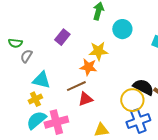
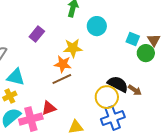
brown line: (76, 86) -> (62, 79), moved
red triangle: (85, 99) -> (49, 108), moved

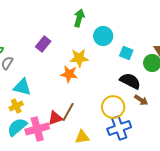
cyan square: (133, 39) -> (126, 53), moved
brown line: (62, 79) -> (68, 112), moved, turned -36
black semicircle: (118, 84) -> (130, 81), moved

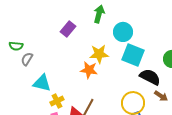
purple rectangle: (43, 44) -> (68, 29), moved
cyan square: (126, 53) -> (133, 55), moved, size x1.6
yellow cross: (16, 106) -> (57, 101), moved

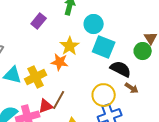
yellow star: (99, 54) -> (70, 46), turned -30
yellow cross: (57, 101) -> (36, 77), moved, size x1.5

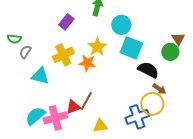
yellow cross: (36, 77) -> (63, 55), moved
yellow circle: (104, 95) -> (152, 104), moved

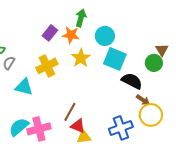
orange star: (87, 63) -> (71, 35), moved
yellow circle: (152, 104) -> (151, 115), moved
red triangle: (73, 107) -> (78, 126), moved, turned 42

